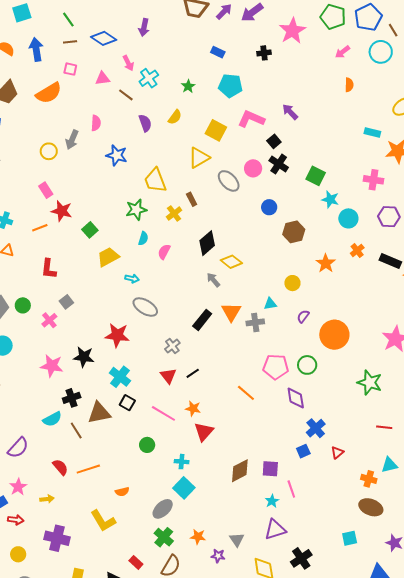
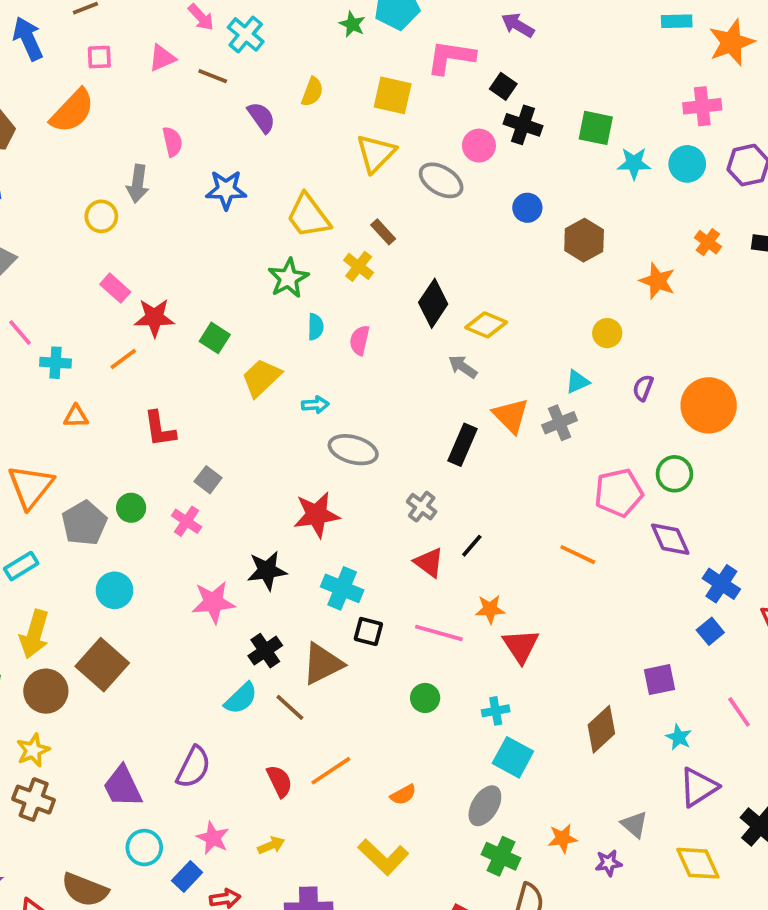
green star: (188, 86) -> (352, 24), moved
cyan circle: (348, 218) -> (687, 164), moved
red semicircle: (60, 467) -> (279, 781), turned 30
brown diamond: (240, 471) -> (601, 729), moved
pink line: (291, 489) -> (739, 712), moved

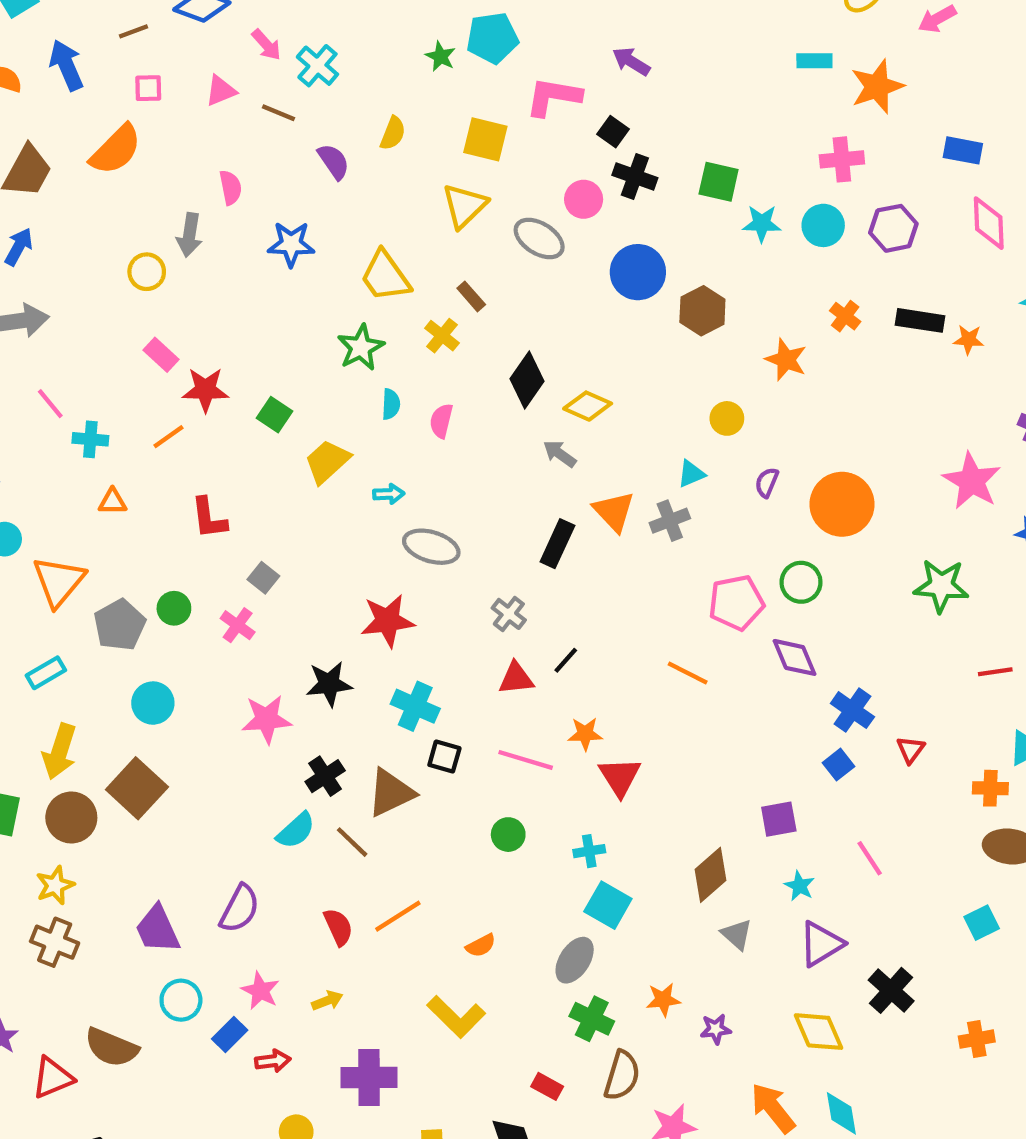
blue circle: (527, 208) -> (638, 272), size x1.6
red triangle: (429, 562) -> (516, 678), turned -44
gray triangle: (634, 824) -> (737, 934), moved

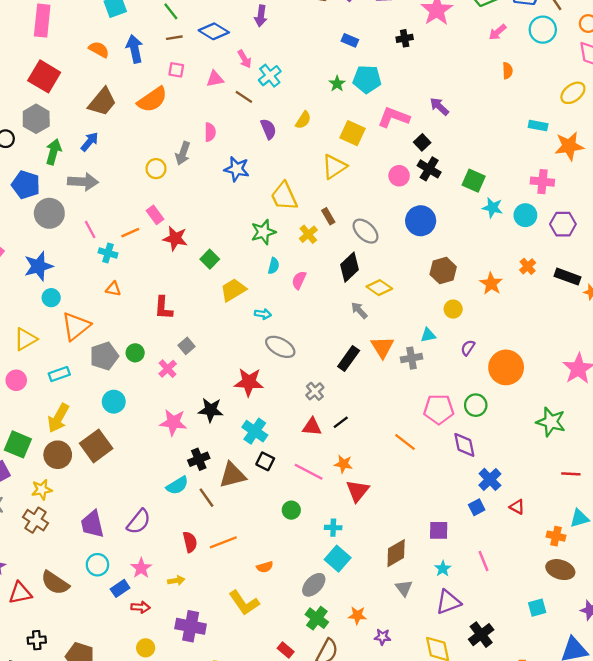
gray ellipse: (539, 238) -> (365, 231), moved
brown hexagon: (702, 311) -> (443, 271), moved
orange line: (169, 437) -> (130, 233), moved
red triangle: (911, 750) -> (517, 507), turned -49

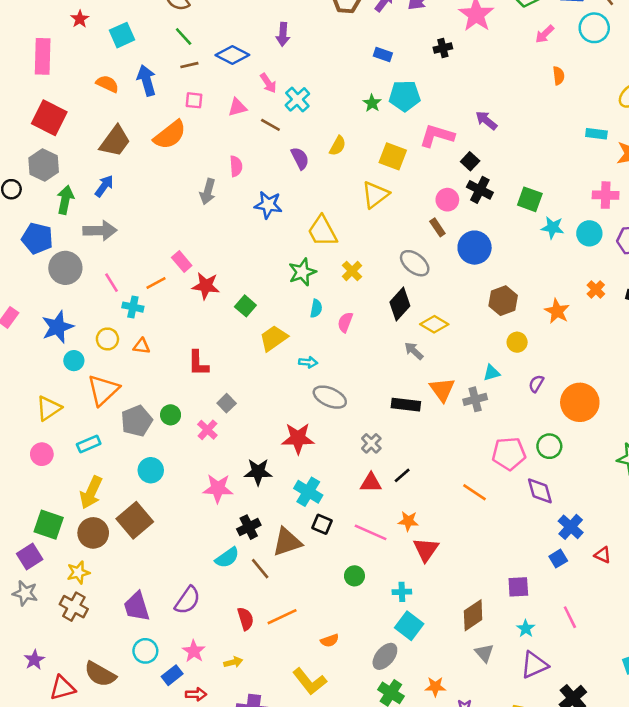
yellow circle: (156, 169) -> (107, 339), moved
brown rectangle: (328, 216) -> (437, 227), moved
black rectangle: (349, 359) -> (406, 405), turned 65

